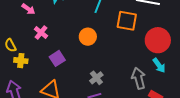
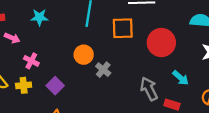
yellow cross: (21, 61) -> (24, 85), moved
cyan arrow: (159, 65) -> (181, 78), moved
gray cross: (96, 78) -> (103, 70), moved

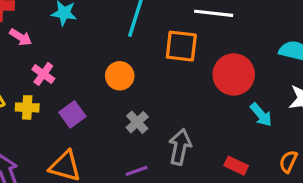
gray cross: (103, 70) -> (137, 122), moved
cyan arrow: (181, 78) -> (261, 115), moved
gray arrow: (149, 89) -> (180, 147), moved, turned 30

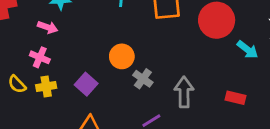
pink arrow: (21, 37) -> (48, 27), moved
pink cross: (43, 74) -> (40, 57), moved
orange circle: (120, 76) -> (122, 56), moved

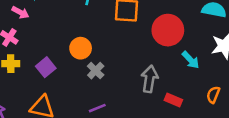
gray arrow: (184, 92) -> (149, 79), moved

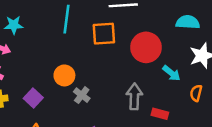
orange semicircle: (213, 95) -> (196, 93), moved

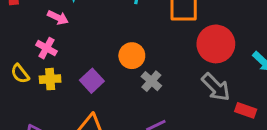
red circle: (146, 47) -> (216, 44), moved
gray arrow: (134, 97) -> (216, 87), turned 130

